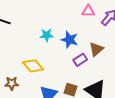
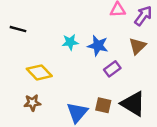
brown triangle: (96, 49) -> (137, 46), moved
yellow diamond: (33, 66) -> (39, 72), moved

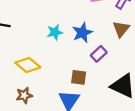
blue star: (98, 46) -> (82, 33), turned -30
brown square: (103, 105) -> (79, 77), moved

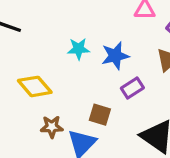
brown star: (24, 95) -> (52, 127), moved

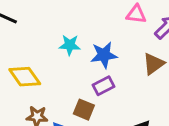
purple rectangle: (132, 88) -> (103, 86), moved

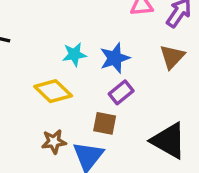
yellow diamond: (25, 77) -> (53, 91), moved

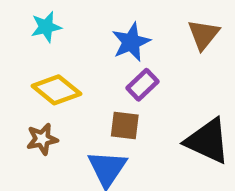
cyan star: (74, 55) -> (46, 27), moved
brown star: (54, 142) -> (42, 139), moved

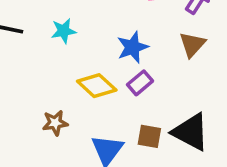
yellow diamond: (56, 90) -> (97, 86), moved
brown square: (125, 126) -> (149, 136), moved

